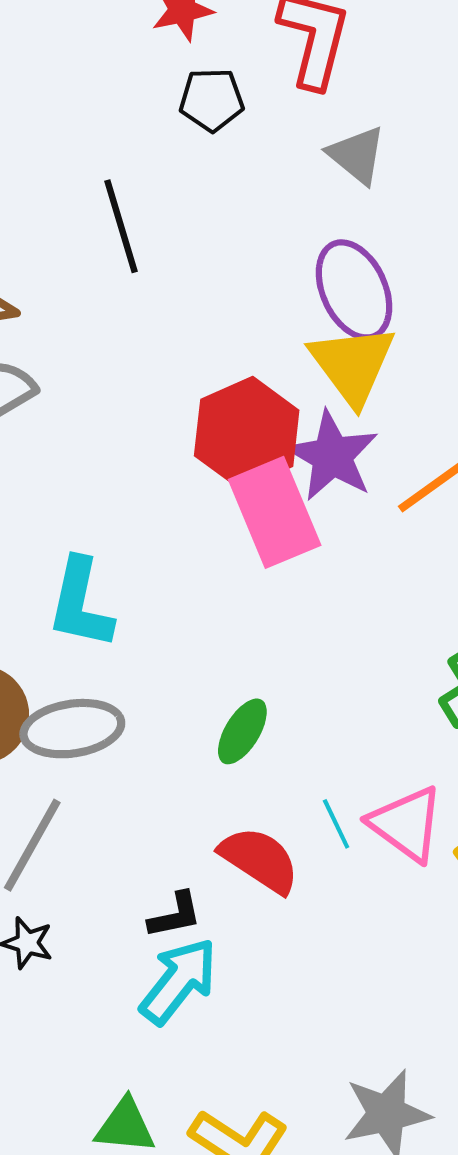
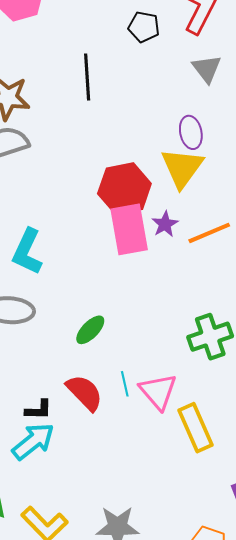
purple ellipse: (354, 290) -> (191, 132), size x0.7
purple star: (332, 456) -> (165, 224), moved, size x0.6

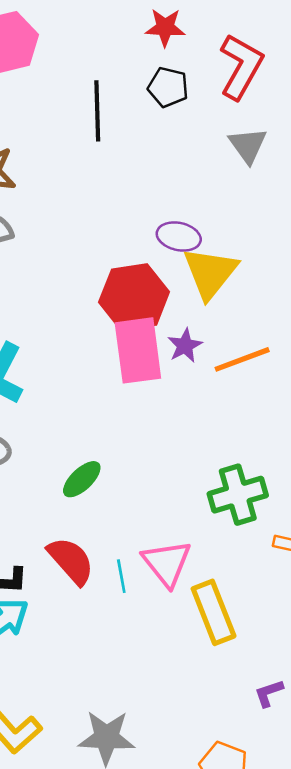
black line: (87, 77) -> (97, 111), moved
purple ellipse: (191, 132) -> (179, 236), moved, turned -68
cyan line: (125, 384) -> (121, 576), moved

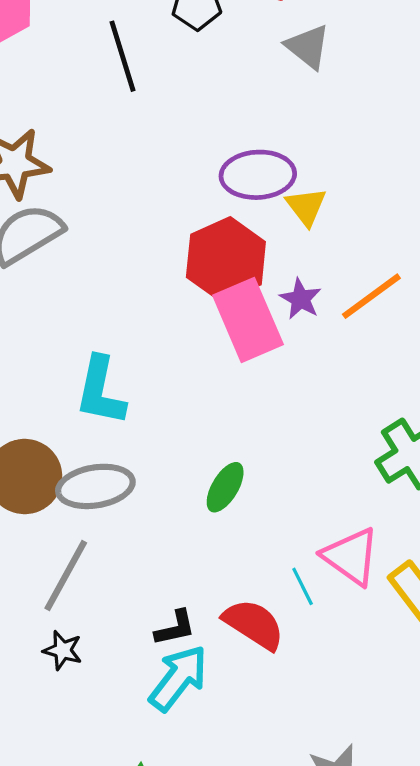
purple ellipse: (179, 236) -> (258, 175), size x1.4
yellow triangle: (210, 273) -> (306, 207), size x0.6
red semicircle: (71, 561) -> (254, 624), moved

